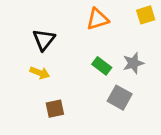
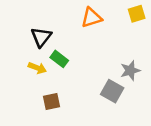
gray star: (133, 63) -> (130, 71), moved
green rectangle: (102, 66) -> (59, 59), moved

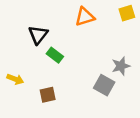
yellow arrow: (37, 68) -> (15, 79), moved

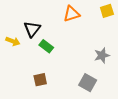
yellow arrow: (15, 79) -> (13, 41), moved
gray square: (104, 85) -> (88, 83), moved

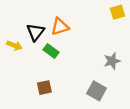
orange triangle: (72, 14) -> (60, 27), moved

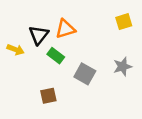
yellow square: (118, 12) -> (124, 22), moved
gray square: (96, 91) -> (85, 74), moved

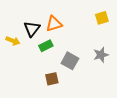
green rectangle: (56, 56) -> (46, 46), turned -64
brown square: (48, 96) -> (52, 79), moved

